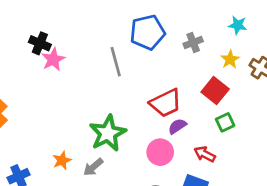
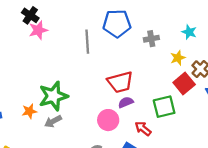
red square: (215, 91) -> (184, 83), moved
green square: (225, 122) -> (164, 107), size x1.5
green star: (108, 133) -> (53, 96), moved

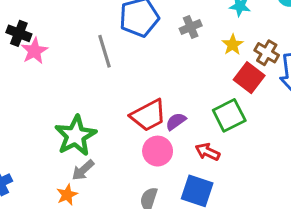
red trapezoid: (120, 82) -> (148, 115), moved
orange star: (29, 111) -> (67, 195), moved

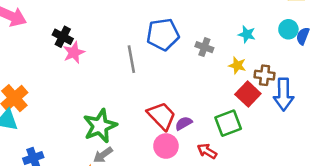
gray cross: (191, 27) -> (204, 47), turned 36
yellow star: (233, 45) -> (237, 65), turned -30
brown cross: (267, 53) -> (265, 75), turned -30
red trapezoid: (148, 115) -> (162, 116), turned -112

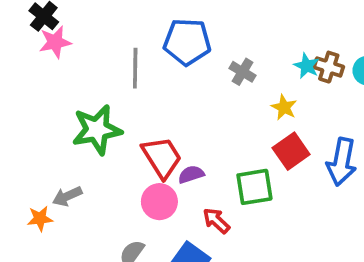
brown cross: (265, 75) -> (329, 67), moved
green star: (100, 126) -> (97, 130), moved

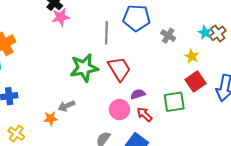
brown cross: (329, 67) -> (218, 33), turned 35
red trapezoid: (162, 157) -> (119, 69), moved
red arrow: (216, 221) -> (144, 114), moved

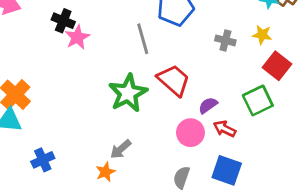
gray cross: (168, 36) -> (225, 40), moved

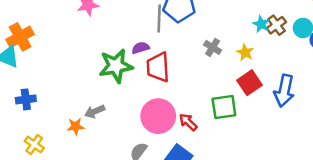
gray line: (143, 39) -> (159, 19), moved
red trapezoid: (174, 80) -> (158, 67), turned -152
purple semicircle: (208, 105) -> (140, 48), moved
pink circle: (190, 133) -> (158, 116), size x1.4

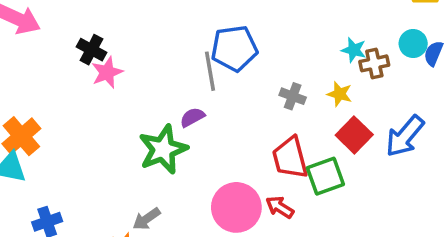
brown cross: (276, 25) -> (374, 63), moved, turned 36
red trapezoid: (158, 67) -> (290, 158), moved
blue arrow: (284, 91) -> (405, 136), turned 40

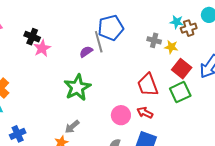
gray cross: (293, 96) -> (154, 40), moved
purple semicircle: (192, 117) -> (86, 52), moved
green square: (325, 176) -> (180, 92), moved
pink circle: (236, 207) -> (121, 115), size x0.7

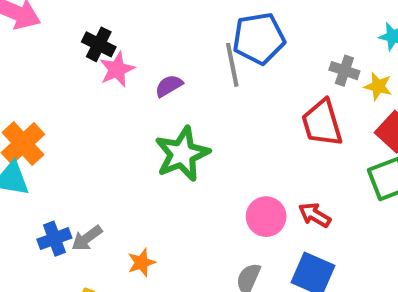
purple semicircle: (86, 52) -> (169, 86), moved
red trapezoid: (148, 85) -> (322, 123), moved
gray arrow: (72, 127) -> (87, 238), moved

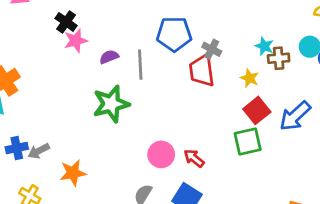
gray line: (232, 65) -> (140, 65), moved
gray cross: (344, 71) -> (212, 49), moved
red trapezoid: (322, 123) -> (202, 71), moved
orange star: (142, 263) -> (73, 173), size x1.4

